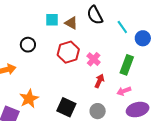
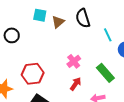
brown triangle: (71, 23) -> (58, 22), turned 40
red hexagon: (68, 52) -> (33, 74), moved
green rectangle: (127, 65) -> (105, 73), turned -72

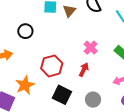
red arrow: (76, 84) -> (84, 70), moved

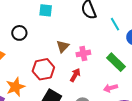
brown triangle: (69, 11) -> (63, 46), moved
pink cross: (91, 48) -> (83, 53), turned 32

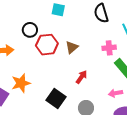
pink cross: (83, 53) -> (109, 48), moved
red hexagon: (43, 69) -> (47, 45), moved

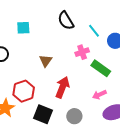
red hexagon: (47, 45) -> (24, 91), moved
red arrow: (82, 77) -> (62, 87), size x1.5

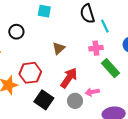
cyan line: (94, 31) -> (105, 26), moved
pink arrow: (99, 95) -> (92, 92), moved
gray circle: (74, 116) -> (75, 101), moved

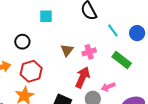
cyan line: (105, 26) -> (113, 30), moved
pink cross: (96, 48) -> (89, 52), moved
red hexagon: (30, 73) -> (31, 71), moved

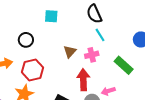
cyan line: (113, 30) -> (100, 35), moved
red arrow: (83, 77) -> (83, 80), turned -30

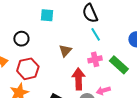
pink cross: (92, 55) -> (95, 59), moved

